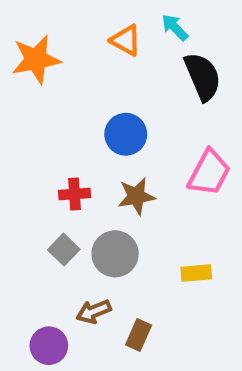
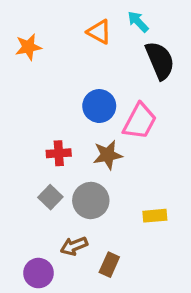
orange star: (36, 59) -> (28, 47), size x0.7
pink trapezoid: (209, 173) -> (140, 121), moved

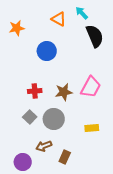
blue circle: (99, 106) -> (47, 51), moved
pink trapezoid: (140, 121) -> (91, 87), moved

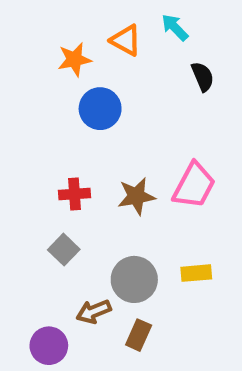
orange star: (17, 28) -> (74, 59), moved
black semicircle: (95, 36) -> (203, 77), size x0.6
gray circle: (54, 119) -> (134, 279), moved

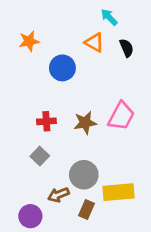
orange triangle: (126, 40) -> (94, 43), moved
orange star: (74, 59) -> (29, 41), moved
yellow rectangle: (196, 273) -> (119, 192), moved, size x1.6

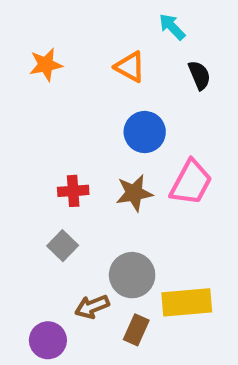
orange triangle: (94, 43) -> (130, 67), moved
blue circle: (62, 68) -> (145, 132), moved

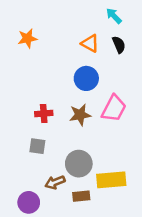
cyan arrow: (172, 27) -> (114, 16), moved
orange triangle: (130, 67) -> (90, 43), moved
gray square: (63, 246) -> (37, 146), turned -36
brown rectangle: (136, 330) -> (81, 196), turned 60

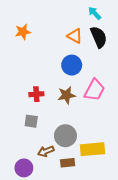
black semicircle: (119, 45) -> (99, 37), size x1.5

